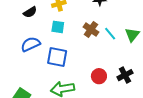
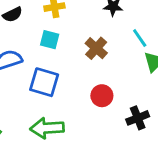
cyan line: (110, 34) -> (140, 38), moved
red circle: (99, 76) -> (102, 96), moved

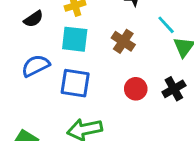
cyan square: (50, 40) -> (75, 39), size x1.4
black cross: (138, 118) -> (174, 89), moved

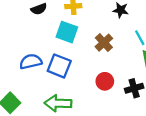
blue semicircle: (36, 66) -> (31, 62), moved

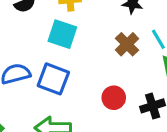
brown cross: (104, 43) -> (127, 44), moved

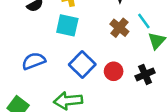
blue square: (53, 79) -> (82, 65), moved, turned 30

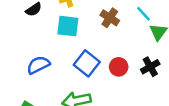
brown cross: (119, 28) -> (110, 18), moved

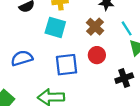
blue square: (87, 63) -> (67, 65), turned 35
red circle: (119, 67) -> (97, 55), moved

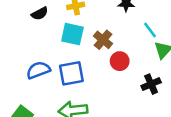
brown cross: (95, 27) -> (103, 40), moved
blue square: (67, 65) -> (71, 73), moved

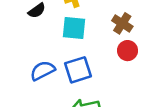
brown cross: (103, 40) -> (122, 23), moved

